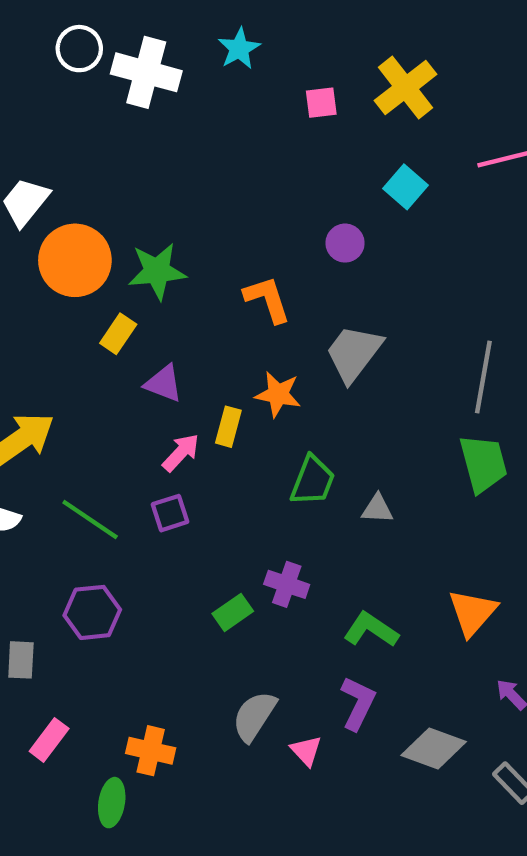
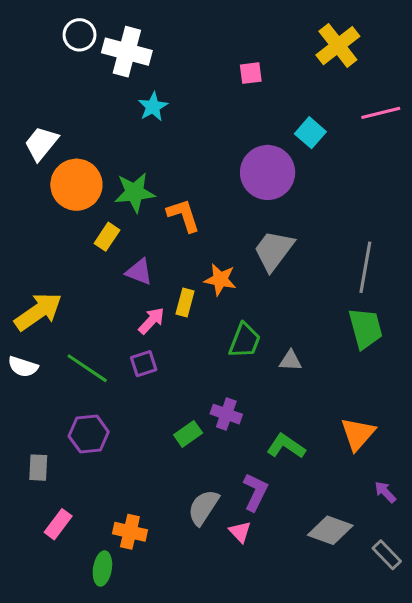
cyan star: (239, 49) -> (153, 107), moved
yellow cross: (406, 87) -> (338, 46), moved
purple circle: (345, 243) -> (268, 172), size x2.0
orange L-shape: (267, 299) -> (183, 215), moved
purple L-shape: (358, 703) -> (255, 492), moved

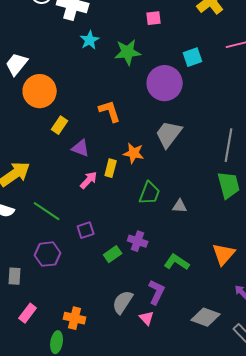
cyan square: (310, 133) -> (193, 57), turned 30
green star: (135, 192) -> (128, 52), moved
purple square: (144, 364) -> (86, 230), moved

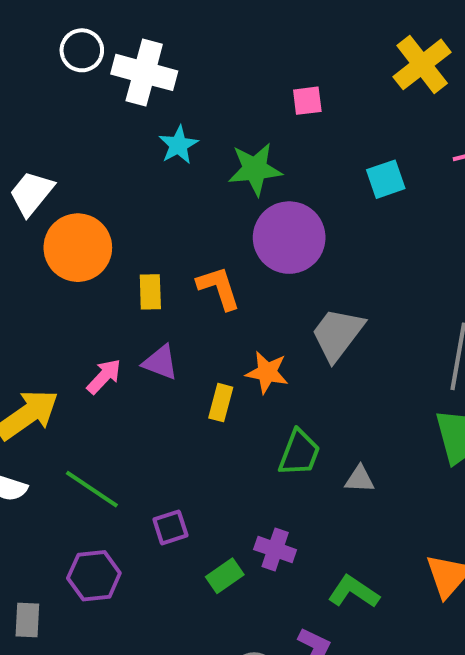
purple circle: (165, 83) -> (289, 238), moved
yellow rectangle: (60, 125) -> (150, 292), moved, turned -36
pink arrow: (89, 180) -> (104, 376), moved

